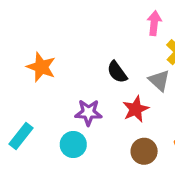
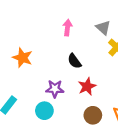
pink arrow: (154, 23) -> (67, 28), moved
gray triangle: (159, 80) -> (103, 28), moved

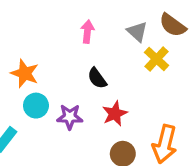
cyan circle: (44, 111) -> (36, 106), moved

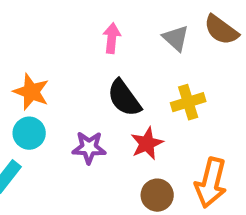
yellow cross: (157, 59) -> (188, 102), moved, turned 30
black semicircle: (97, 78) -> (124, 98), size x1.4
cyan circle: (36, 106) -> (29, 133), moved

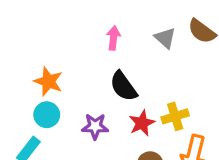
yellow cross: (188, 102) -> (175, 116), moved

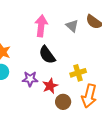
pink arrow: (113, 38) -> (41, 26), size x1.5
red star: (142, 123) -> (50, 86), moved

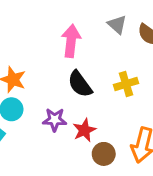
gray triangle: (72, 26) -> (117, 24), moved
yellow cross: (78, 73) -> (126, 84), moved

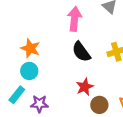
purple star: (55, 120) -> (39, 104), moved

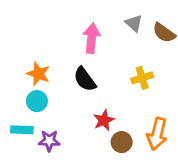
black semicircle: (81, 52) -> (85, 79), moved
cyan rectangle: (17, 95) -> (22, 130), turned 54

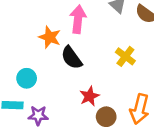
orange star: (38, 74) -> (50, 37), moved
yellow cross: (142, 78) -> (125, 56), turned -36

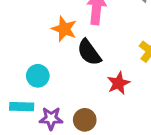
red star: (89, 96) -> (118, 83), moved
brown circle: (106, 117) -> (85, 120), moved

